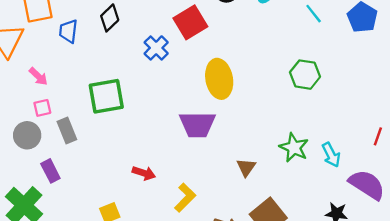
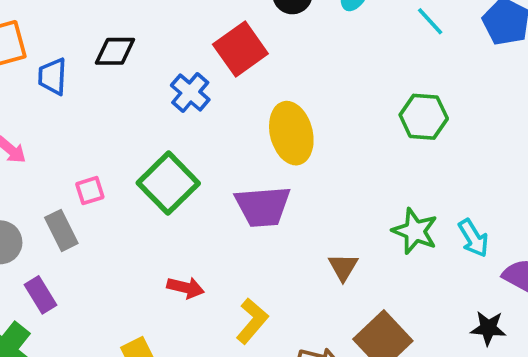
black diamond: (110, 18) -> (115, 51), turned 48
green square: (106, 96) -> (168, 183), moved, turned -30
pink square: (42, 108) -> (90, 191), moved

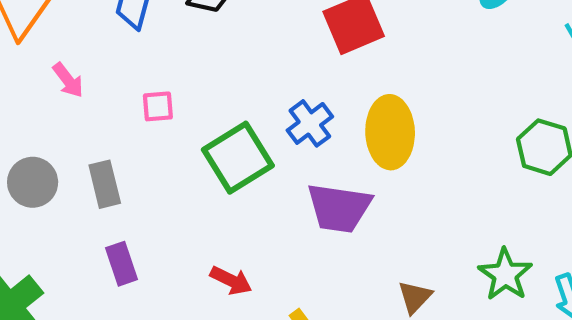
blue cross: (190, 92) -> (310, 123), moved
pink square: (90, 191) -> (158, 106), moved
purple rectangle: (41, 295) -> (121, 264), moved

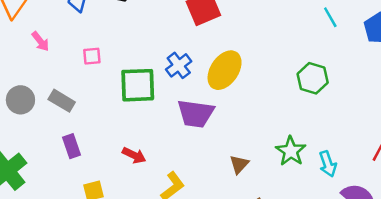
yellow ellipse: (390, 132) -> (225, 70), turned 36
green square: (238, 158) -> (138, 85), turned 30
gray rectangle: (105, 184) -> (62, 101), turned -45

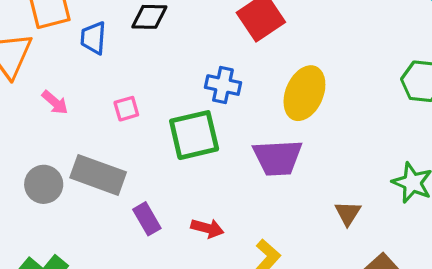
blue cross: (179, 65) -> (223, 85), moved, turned -30
gray rectangle: (62, 101) -> (98, 175), size x1.5
purple rectangle: (72, 146) -> (147, 219), moved

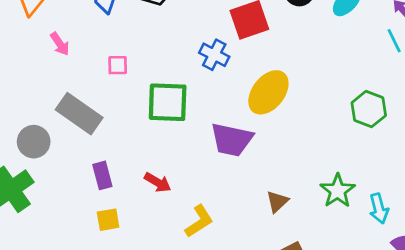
blue cross: (223, 85) -> (214, 55), moved
gray circle: (44, 184) -> (34, 142), moved
purple rectangle: (147, 219) -> (102, 175), moved

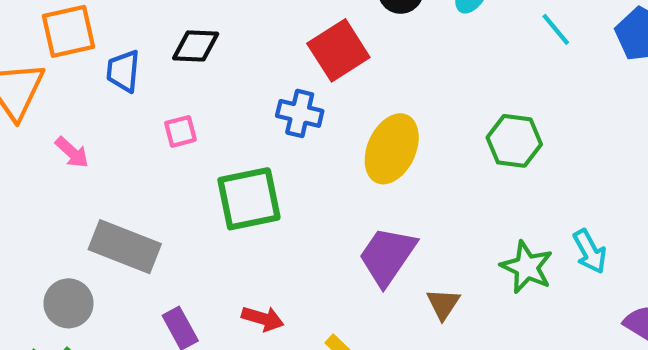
pink square: (118, 65) -> (180, 131), moved
green hexagon: (369, 109) -> (514, 141), moved
purple trapezoid: (232, 140) -> (387, 256), moved, turned 126
cyan arrow: (379, 209) -> (590, 251), moved

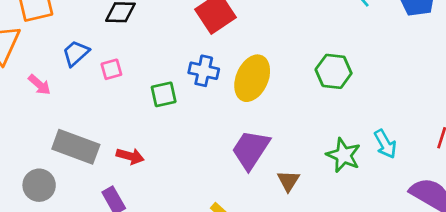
blue trapezoid: (123, 71) -> (76, 53), moved, turned 44
blue cross: (300, 113) -> (204, 71), moved
green square: (249, 199) -> (164, 94), moved, size x0.6
red arrow: (263, 319) -> (130, 156), moved

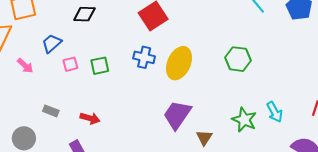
pink square: (111, 69) -> (70, 64), moved
green square: (164, 94) -> (100, 66), moved
gray rectangle: (76, 147) -> (51, 111), size x0.5

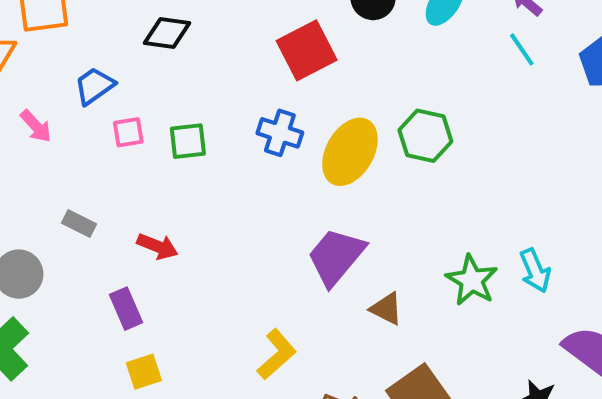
green hexagon: (238, 59) -> (425, 136), moved
brown triangle: (204, 138) -> (386, 309), turned -42

